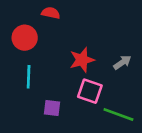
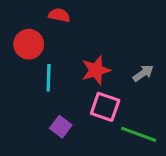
cyan line: (29, 77) -> (49, 78), moved
purple square: (52, 108) -> (61, 127), turned 30

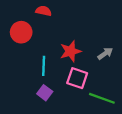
cyan line: (49, 78) -> (44, 66), moved

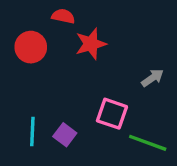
red star: (70, 51) -> (91, 44), moved
cyan line: (44, 66) -> (32, 131), moved

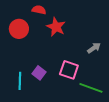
red star: (91, 44) -> (56, 27), turned -30
purple square: (65, 135) -> (39, 73), moved

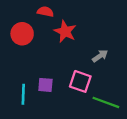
gray arrow: (94, 48) -> (100, 56), moved
purple square: (39, 73) -> (45, 85), turned -32

